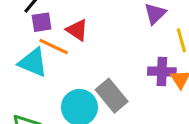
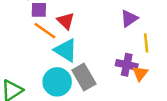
cyan triangle: (33, 62) -> (66, 50), moved

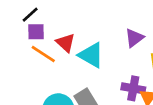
cyan triangle: (66, 50) -> (91, 55), moved

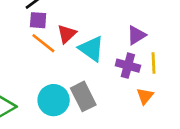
red triangle: (65, 43) -> (67, 34), turned 30
purple cross: (133, 88) -> (128, 66), moved

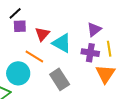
orange line: (43, 43) -> (34, 57), moved
orange triangle: (145, 96) -> (105, 74), size x1.5
cyan circle: (54, 100) -> (18, 73), moved

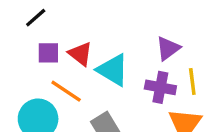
purple square: (20, 26) -> (48, 53), moved
red triangle: (42, 34) -> (80, 54), turned -35

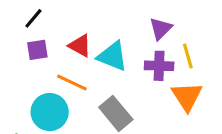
purple square: (48, 53) -> (37, 50), moved

